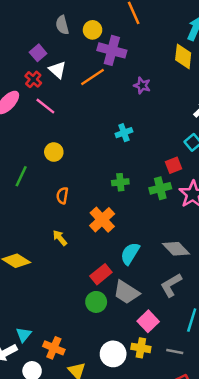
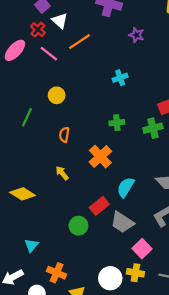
orange line: (93, 77) -> (80, 42), moved
green circle: (96, 302) -> (78, 226), moved
cyan triangle: (24, 335) -> (31, 245), moved

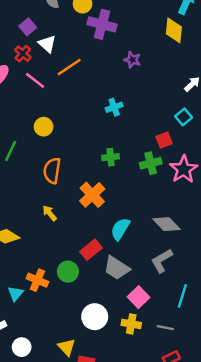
orange semicircle: (64, 135) -> (52, 171), size x1.5
orange cross: (57, 273) -> (37, 280), moved
white circle: (110, 278) -> (95, 317), moved

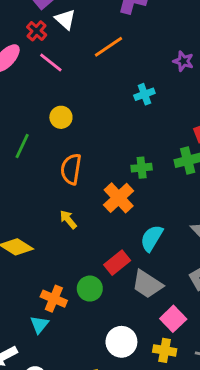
purple star: (132, 60) -> (183, 61), moved
orange line: (69, 67) -> (108, 47), moved
green cross: (111, 157) -> (142, 168), moved
cyan triangle: (16, 294) -> (39, 325), moved

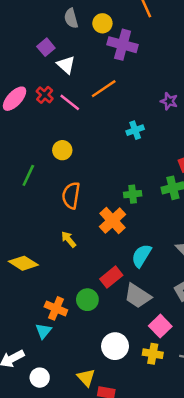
red cross: (37, 31) -> (45, 95), moved
pink line: (51, 63) -> (70, 102), moved

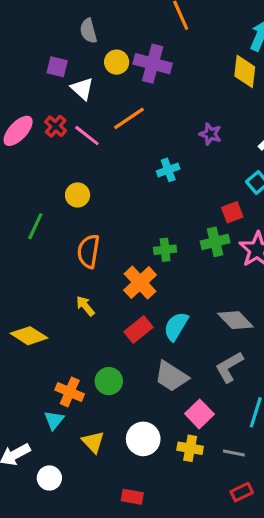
yellow circle: (102, 23) -> (117, 62), moved
purple square: (46, 47) -> (57, 67), turned -36
red rectangle: (111, 277) -> (138, 329), moved
yellow triangle: (86, 378) -> (93, 442), moved

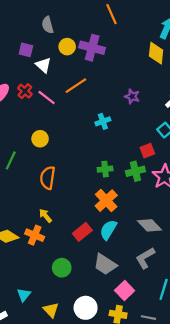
green cross: (165, 250) -> (105, 169), moved
orange cross: (140, 283) -> (106, 201), moved
orange cross: (70, 392) -> (35, 235), moved

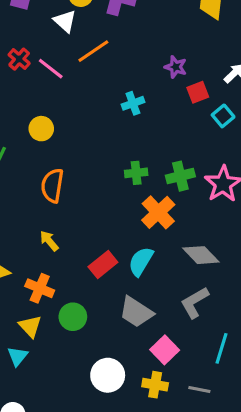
white triangle: (43, 65) -> (65, 21), moved
red square: (147, 151) -> (198, 92), moved
orange cross: (106, 201) -> (158, 212), moved
orange cross: (35, 235) -> (40, 288), moved
yellow triangle: (51, 310) -> (30, 326), moved

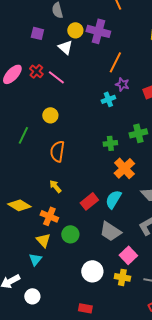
orange line: (93, 51) -> (115, 62), moved, turned -30
purple star: (176, 67) -> (122, 84), moved
green cross: (180, 176) -> (138, 133), moved

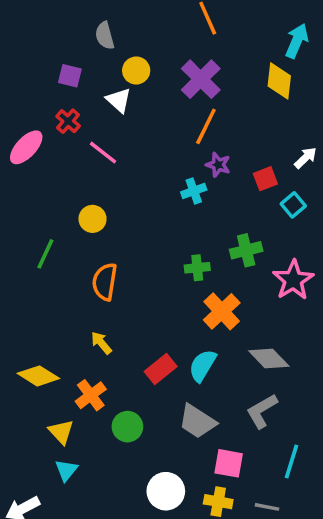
purple cross: (98, 31) -> (201, 79), moved, turned 30
red cross: (36, 71) -> (68, 121), moved
orange cross: (49, 216) -> (91, 395), turned 30
yellow triangle: (43, 240) -> (61, 432), moved
pink square: (128, 255) -> (229, 463), turned -36

